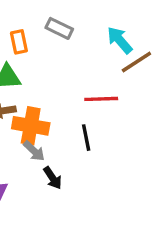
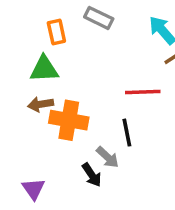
gray arrow: (34, 151) -> (108, 157), moved

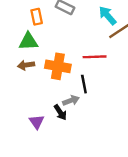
orange cross: (69, 120) -> (58, 66), moved
gray arrow: (108, 157) -> (71, 101), turned -63
purple triangle: (33, 189) -> (37, 122), moved

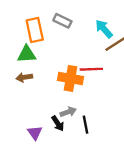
orange rectangle: (37, 17) -> (35, 30), size x1.5
orange cross: (58, 66) -> (71, 78), moved
black line: (84, 84) -> (86, 125), moved

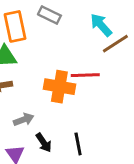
gray arrow: (68, 112) -> (24, 120), moved

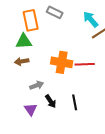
red line: (85, 75) -> (85, 64), moved

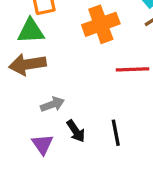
brown arrow: (22, 61) -> (27, 64), size x1.5
orange cross: (62, 62) -> (101, 24), moved, turned -30

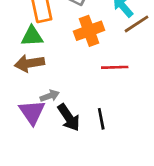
black arrow: (76, 131) -> (69, 118), size x1.5
purple triangle: (42, 144) -> (32, 112), moved, size x1.5

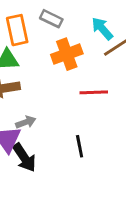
black arrow: (69, 118) -> (24, 158), moved

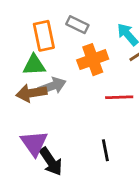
gray arrow: (26, 122) -> (52, 86), moved, size x1.4

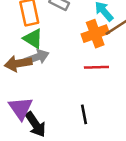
orange cross: (93, 60) -> (95, 34), moved
green triangle: (34, 65) -> (33, 39), moved, turned 35

